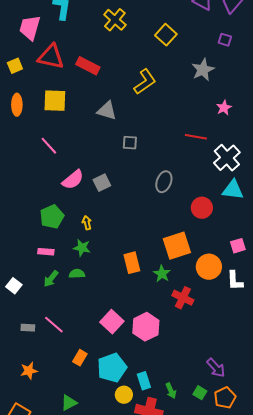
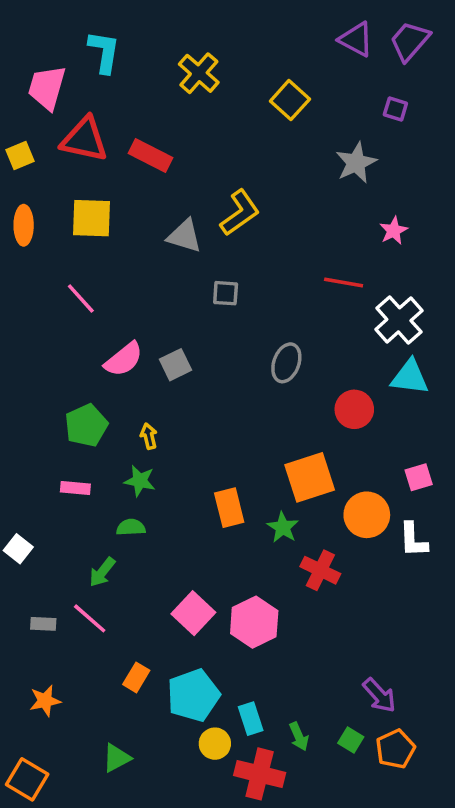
yellow L-shape: (145, 82) -> (240, 213), moved
green arrow: (51, 279) -> (102, 572), moved

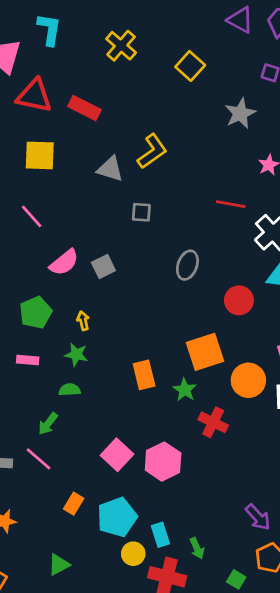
green square: (351, 740) -> (236, 579), moved

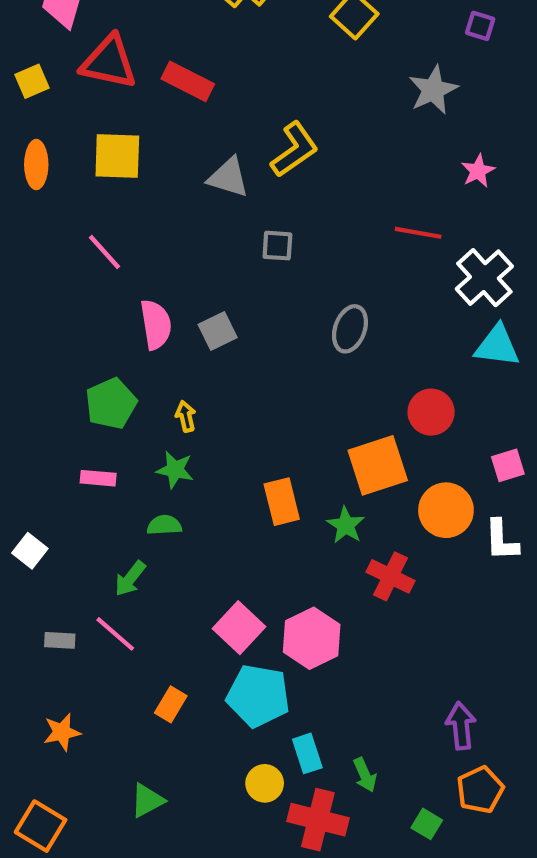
pink semicircle: (64, 262) -> (156, 325), turned -60
red circle: (239, 300) -> (431, 412), moved
cyan pentagon: (117, 517) -> (258, 696), moved, turned 30
purple arrow: (258, 517) -> (461, 726), turned -144

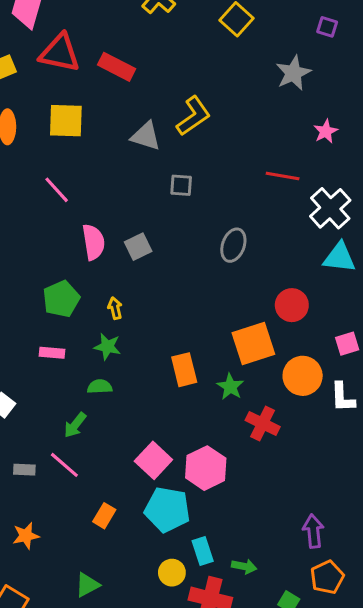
green arrow: (365, 775) -> (244, 566), turned -55

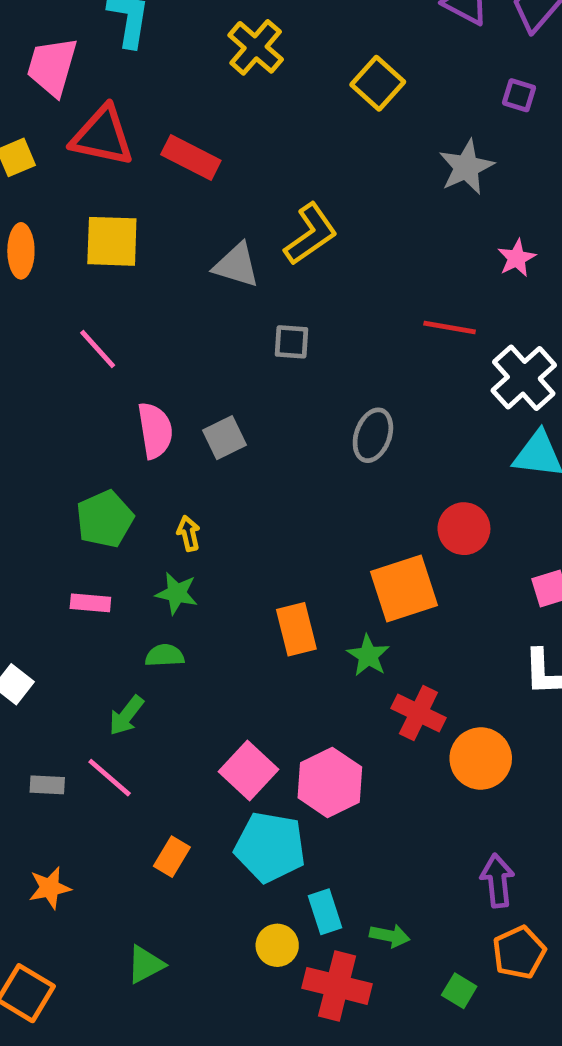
orange circle: (303, 376) -> (481, 758), moved

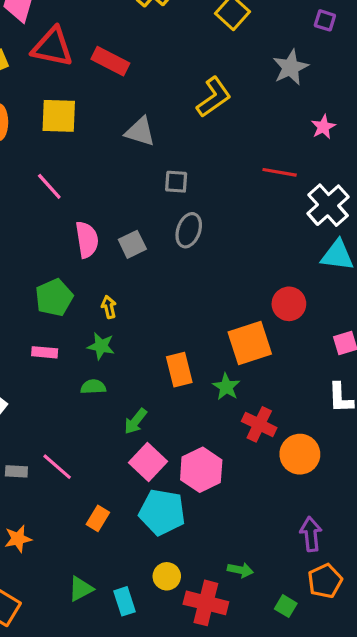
yellow L-shape: (311, 234) -> (214, 97), moved
gray ellipse: (373, 435) -> (189, 230), moved
green arrow: (126, 715) -> (135, 421), moved
cyan rectangle: (325, 912) -> (124, 601), moved

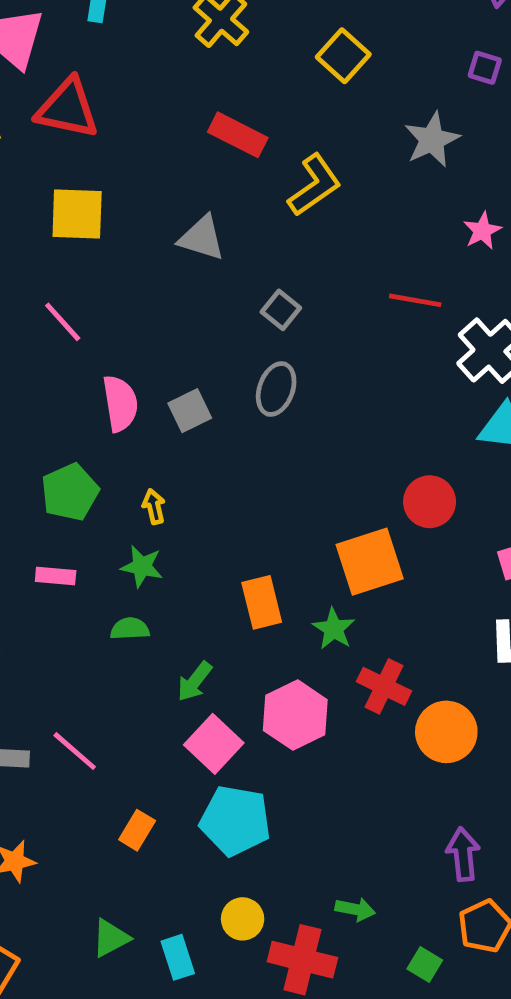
red rectangle: (110, 61) -> (238, 135), moved
gray square: (176, 182) -> (281, 310), moved, turned 35
pink hexagon: (201, 470) -> (295, 715), moved

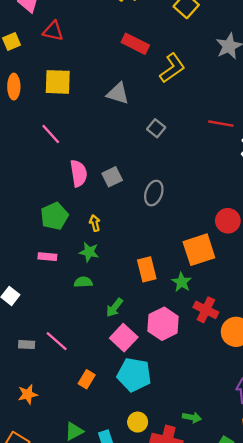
red triangle: (67, 108) -> (53, 31), size x0.7
gray ellipse: (276, 389) -> (154, 193), moved

